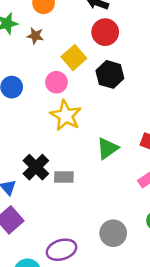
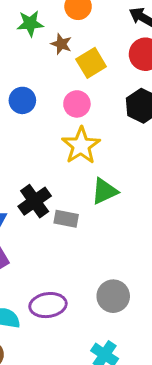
yellow square: (74, 58) -> (91, 63), moved
green triangle: (107, 148) -> (105, 191), moved

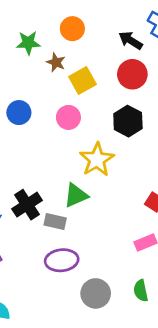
yellow star: (81, 146) -> (97, 160), moved
green triangle: (105, 191) -> (76, 195), moved
purple ellipse: (48, 305) -> (62, 260), moved

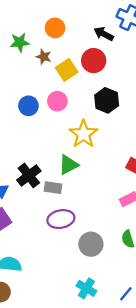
red circle: (132, 74) -> (94, 61), moved
blue circle: (19, 113) -> (28, 106), moved

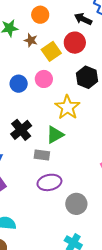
black cross: (29, 175) -> (21, 130), moved

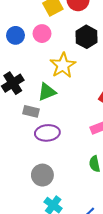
purple ellipse: (49, 182) -> (47, 133), moved
gray circle: (76, 204) -> (42, 175), moved

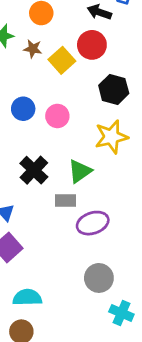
pink circle: (42, 34) -> (57, 116), moved
yellow star: (63, 65) -> (111, 137), moved, turned 30

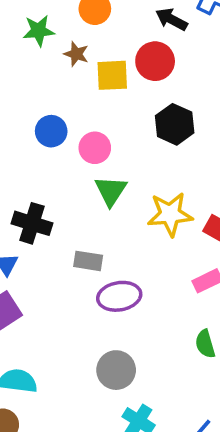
yellow square: (62, 60) -> (112, 75), turned 30
yellow star: (111, 137) -> (170, 214), moved
black cross: (34, 170) -> (32, 223), moved, turned -36
green triangle: (80, 171) -> (111, 191), moved, turned -30

